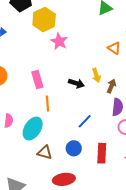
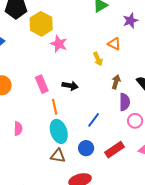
yellow arrow: (96, 75) -> (98, 59), moved
black arrow: (76, 83) -> (70, 86), moved
cyan ellipse: (33, 129) -> (59, 131), moved, turned -45
red rectangle: (102, 153) -> (114, 150), turned 60

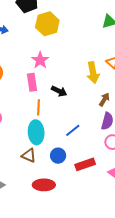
pink star: (59, 44) -> (40, 60), moved
yellow arrow: (98, 59) -> (93, 73), size x1.5

